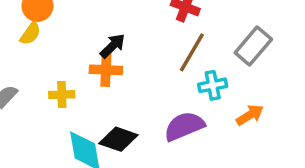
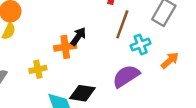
black arrow: (113, 46) -> (78, 36), moved

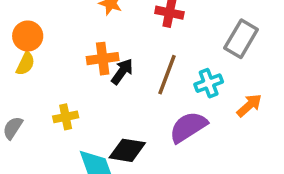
brown line: (122, 24) -> (167, 75), moved
orange cross: (65, 47) -> (103, 59), moved

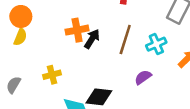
purple semicircle: (188, 127) -> (143, 77), size x0.6

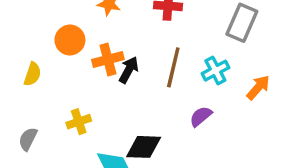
orange circle: (21, 16) -> (70, 40), moved

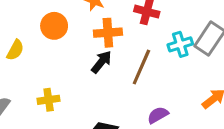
orange cross: (108, 59) -> (108, 33), moved
cyan cross: (215, 71) -> (180, 44), moved

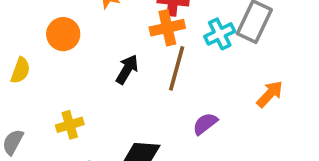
orange cross: (108, 33) -> (167, 28), moved

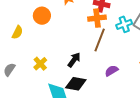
black arrow: (127, 69) -> (74, 60), moved
yellow cross: (70, 125) -> (40, 64), turned -32

